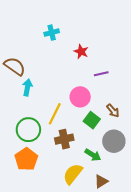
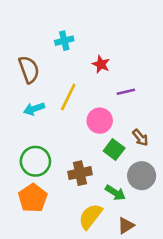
brown semicircle: (15, 66) -> (29, 69), moved, turned 35
cyan arrow: (27, 87) -> (34, 109), turned -119
yellow line: (55, 114) -> (68, 97), moved

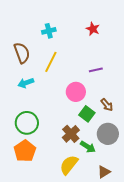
red star: (101, 64) -> (93, 29), moved
yellow line: (68, 97) -> (51, 62), moved
brown cross: (80, 173) -> (71, 134), moved, turned -30
brown triangle: (126, 226) -> (104, 172), moved

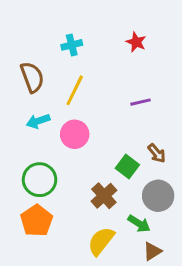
pink circle: (76, 92) -> (75, 134), moved
green arrow: (88, 147) -> (139, 224), moved

